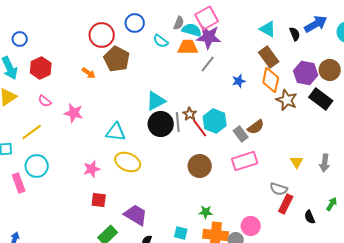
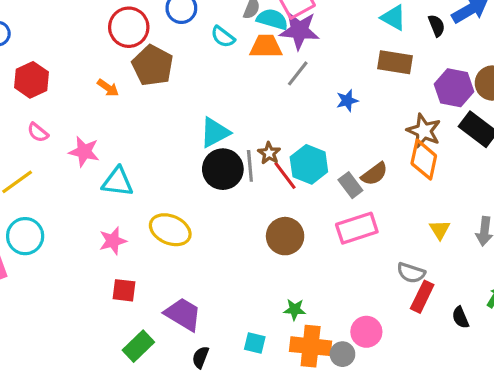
brown rectangle: (269, 57) -> (395, 62), turned -45
orange diamond: (271, 80) -> (424, 160), moved
cyan triangle: (116, 132) -> (118, 182), moved

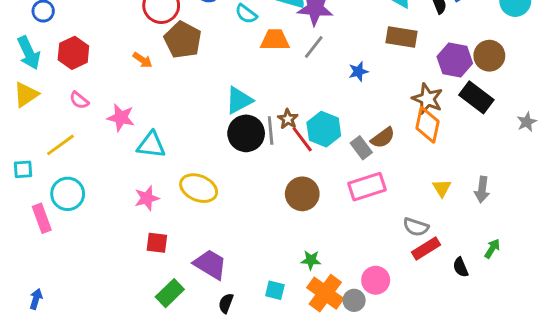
orange trapezoid: (266, 46) -> (275, 40), moved
red rectangle: (422, 297) -> (426, 249), turned 32
orange cross: (311, 346) -> (325, 293), turned 30

